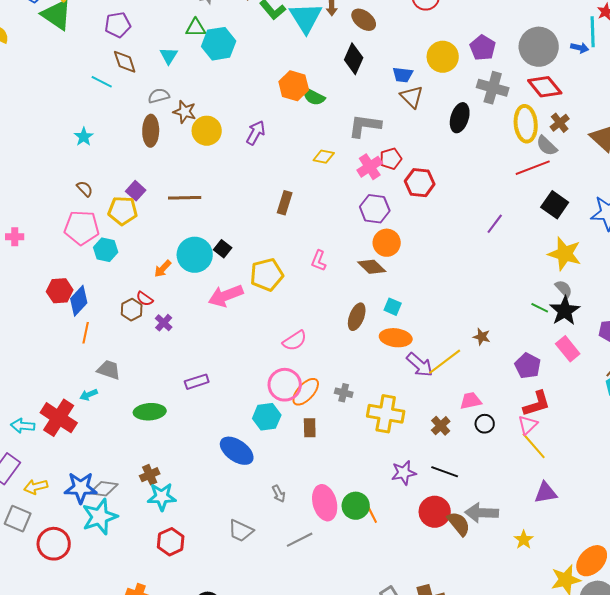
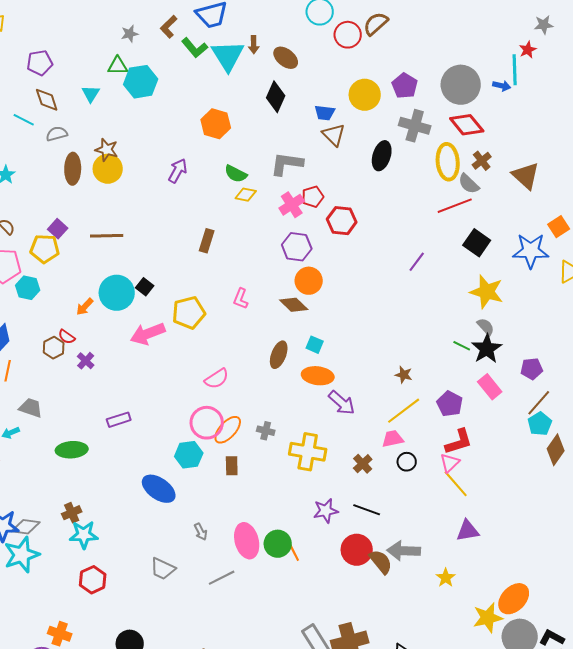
gray semicircle: (159, 96) -> (57, 134), moved
green semicircle: (314, 97) -> (236, 174), moved
yellow circle: (207, 131) -> (108, 169), moved
yellow line: (445, 362) -> (404, 411), moved

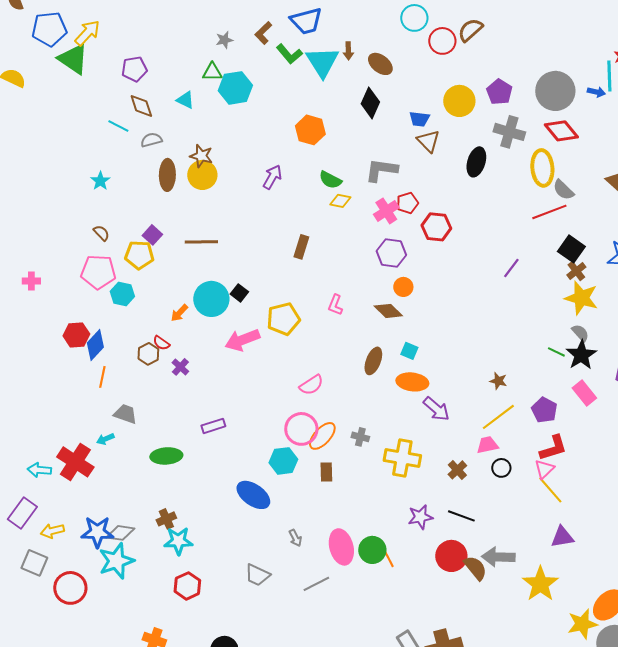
cyan triangle: (91, 94) -> (185, 100), turned -36
brown cross: (482, 161) -> (576, 271), moved
orange circle: (309, 281) -> (403, 287), size x0.7
yellow star: (446, 578) -> (540, 584), size x1.8

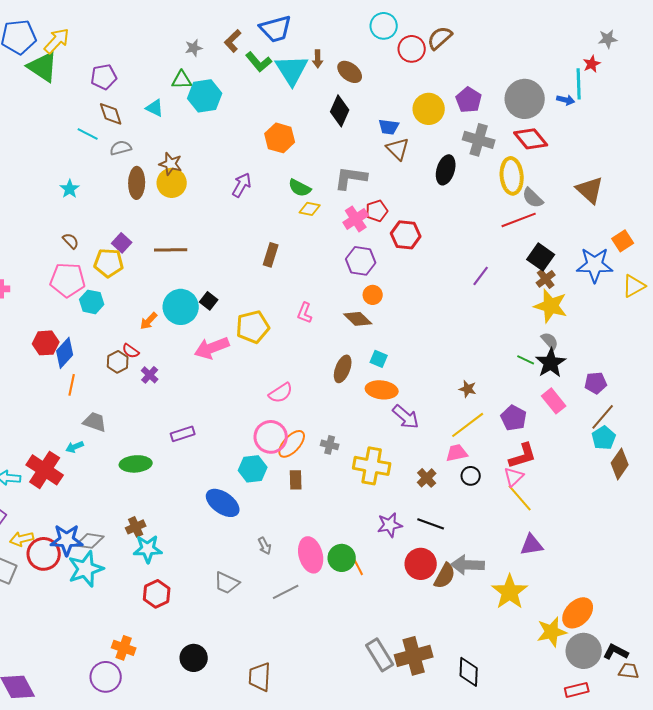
brown semicircle: (475, 568) -> (445, 576), turned 68
red circle: (70, 588) -> (44, 554), moved

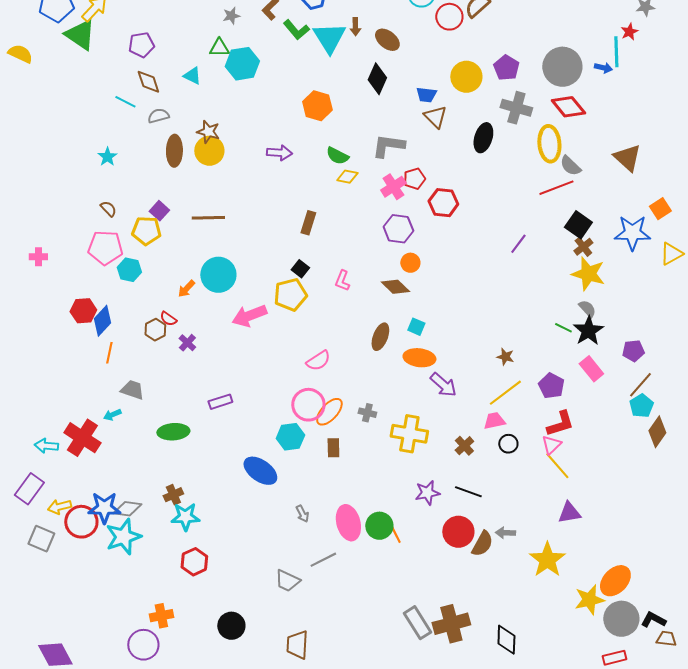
purple arrow: (242, 185) -> (279, 153), turned 65
black square: (209, 301) -> (300, 269), moved
gray arrow: (468, 565) -> (505, 533), size x0.6
gray trapezoid: (227, 583) -> (287, 581), moved
orange cross: (124, 648) -> (161, 616), turned -30

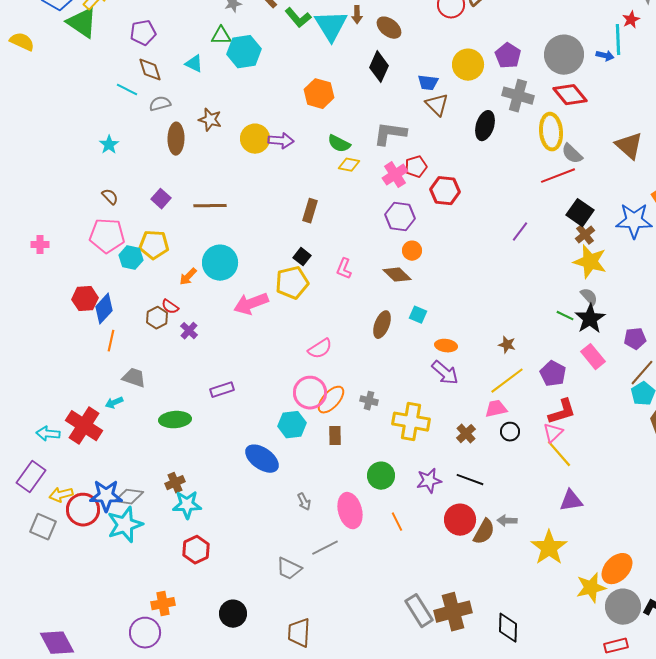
yellow circle: (209, 151) -> (255, 139), moved
yellow pentagon: (146, 231) -> (154, 245), moved
orange ellipse: (419, 358) -> (446, 346), moved, size x0.7
green circle: (379, 526) -> (381, 476), moved

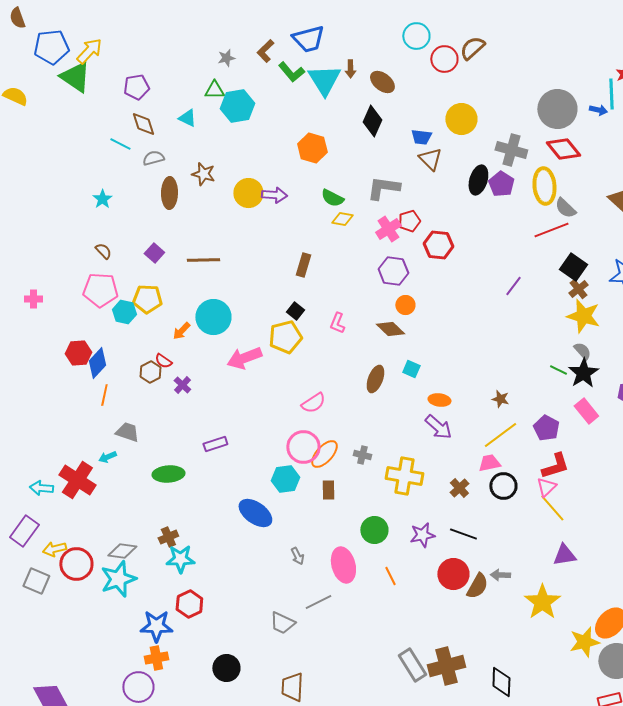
purple pentagon: (508, 56) -> (501, 184), moved
black circle: (510, 432) -> (503, 486), size x1.4
blue star: (106, 496) -> (156, 626), moved

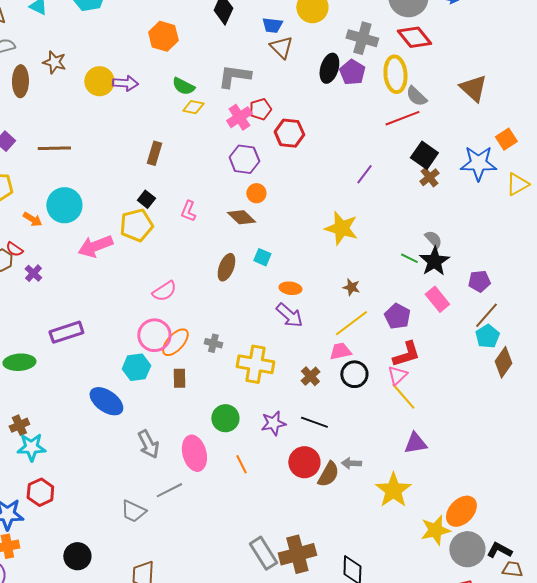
yellow star: (583, 316) -> (341, 228), moved
orange arrow: (181, 331) -> (32, 219), turned -102
purple rectangle: (215, 444) -> (66, 332), size x1.4
gray arrow: (297, 556) -> (148, 444), size x1.6

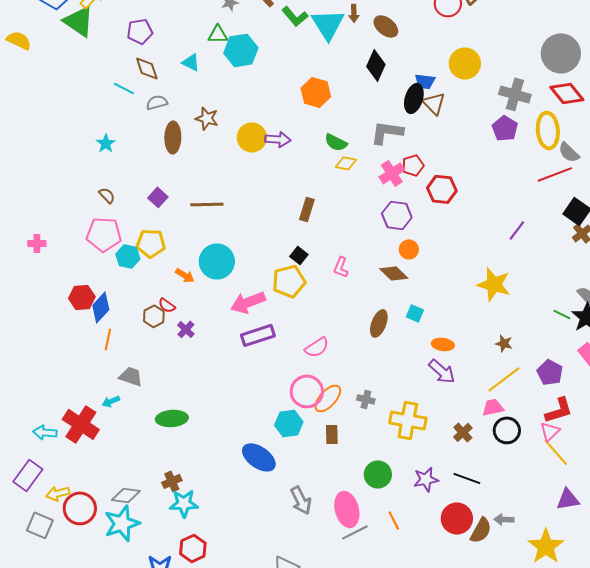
black ellipse: (329, 68) -> (414, 98), moved
purple rectangle: (66, 332) -> (258, 335), moved
gray line: (169, 490) -> (355, 532), moved

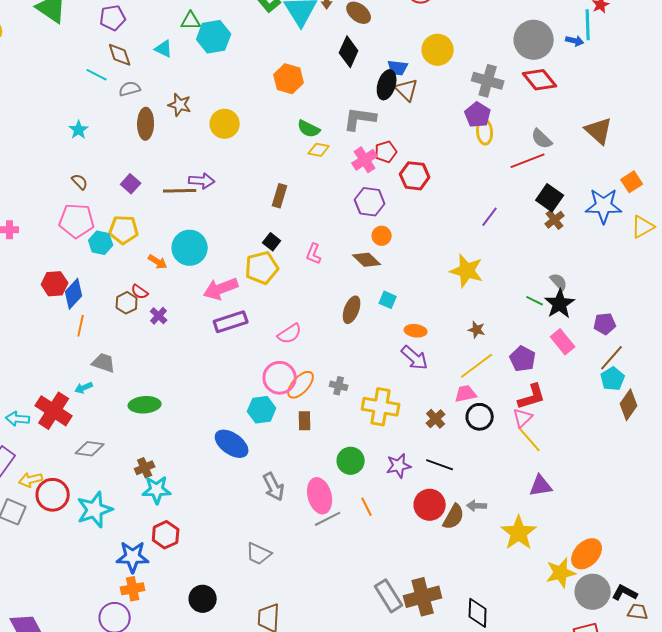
yellow ellipse: (548, 130) -> (485, 132), moved, size x0.7
purple arrow: (278, 139) -> (202, 181), moved
gray diamond: (126, 495) -> (90, 449), moved

